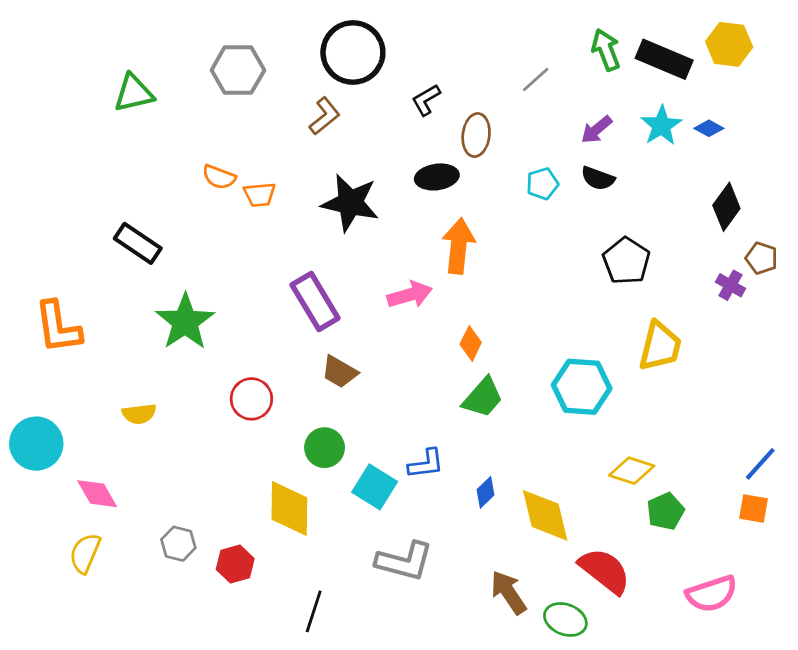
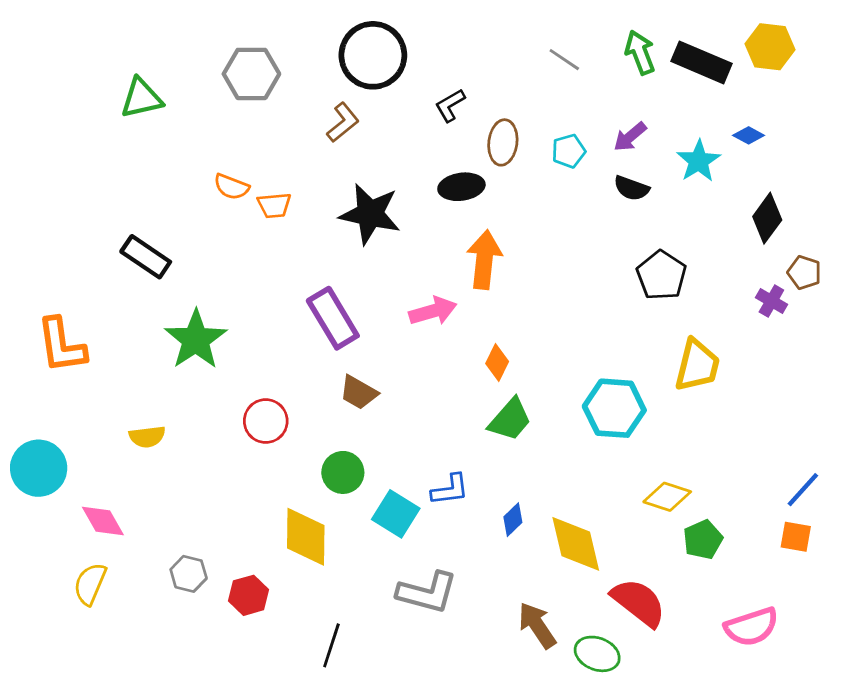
gray line: (536, 80) -> (564, 60), moved, turned 76
cyan star: (661, 126) -> (699, 161), moved
cyan pentagon: (542, 184) -> (569, 151), moved

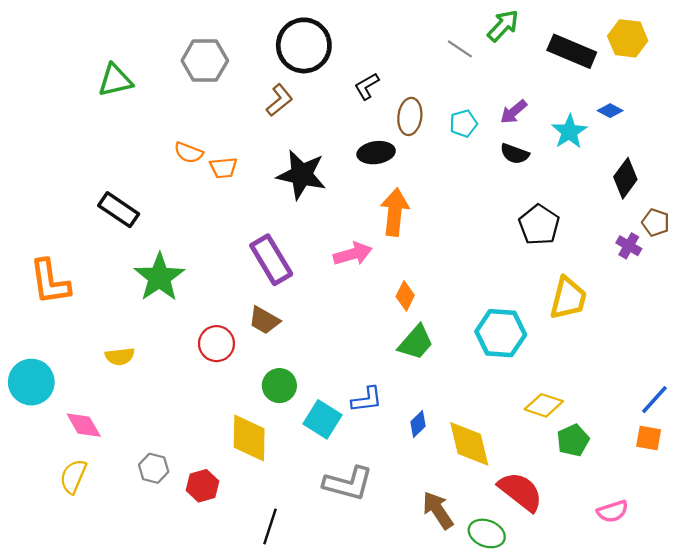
green arrow: (640, 52) -> (503, 26), moved, turned 64
brown trapezoid: (359, 392) -> (264, 320), moved
pink semicircle: (751, 627) -> (613, 511), size x0.7

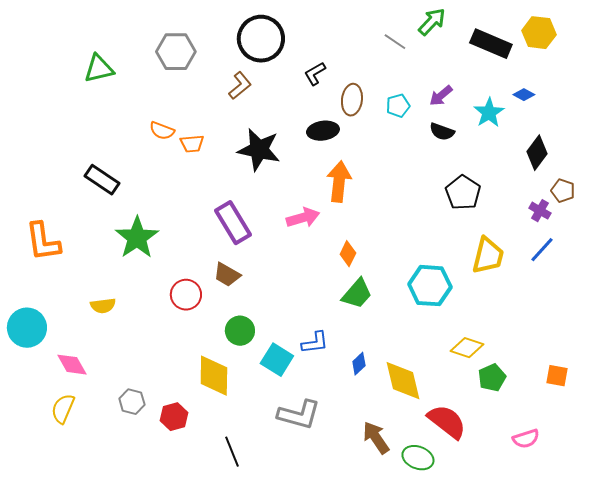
blue line: (654, 400) -> (542, 250), moved
black line: (270, 526) -> (232, 452), turned -40

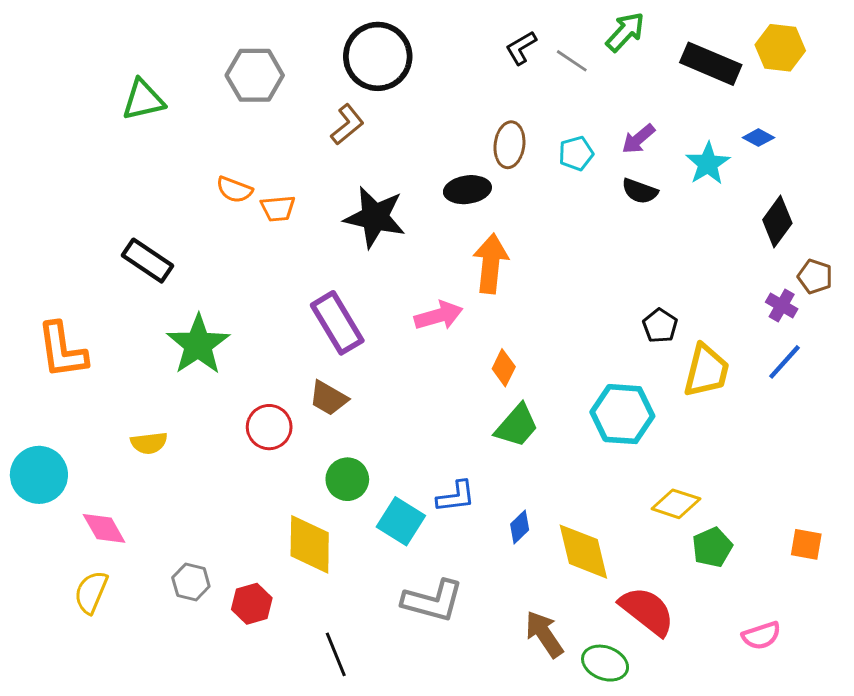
black L-shape: (315, 74) -> (521, 48), moved
black pentagon: (463, 193) -> (660, 326), moved, size x0.7

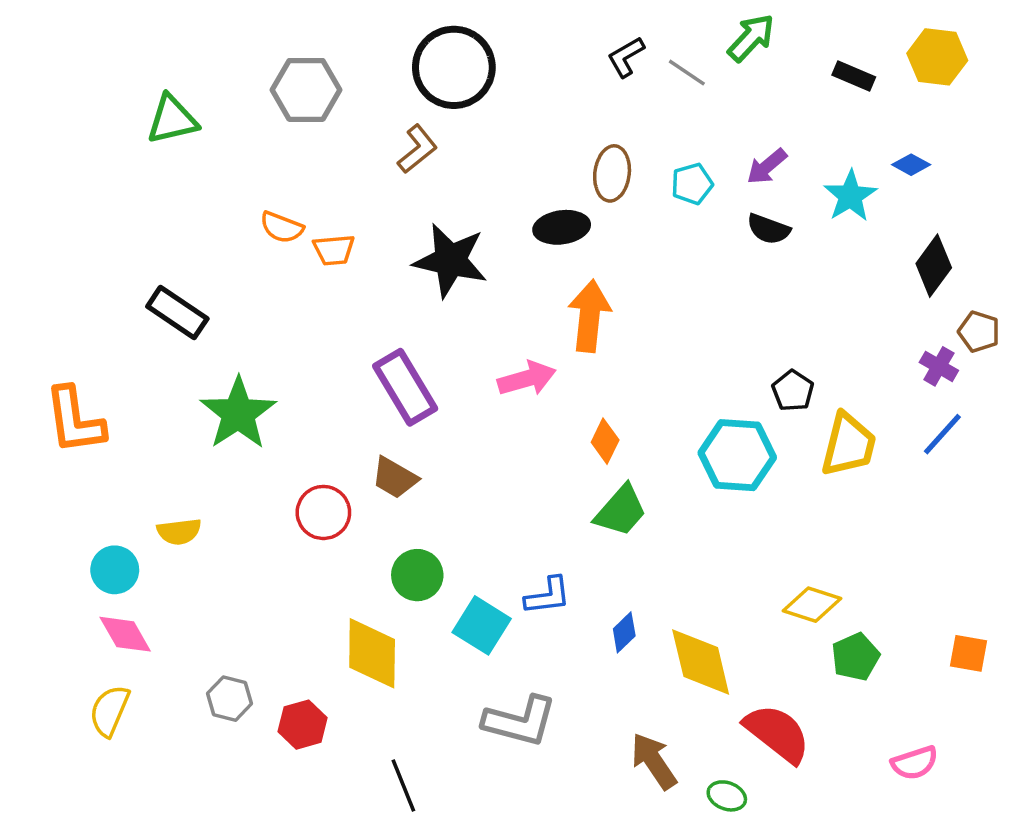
black rectangle: (711, 64) -> (854, 76), size x0.6
cyan hexagon: (622, 414) -> (737, 455), moved
cyan circle: (39, 475) -> (115, 570), moved, size x0.7
green ellipse: (605, 663) -> (727, 796), size x0.7

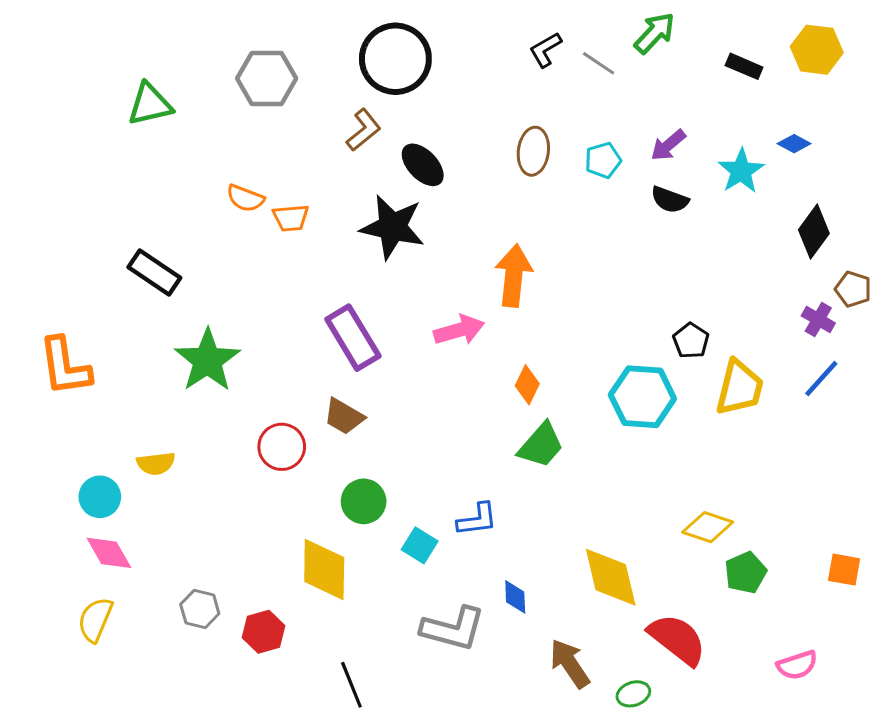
black ellipse: (562, 227) -> (423, 165), moved, turned 54
cyan square: (482, 625) -> (420, 545), size x0.7
blue diamond: (624, 632) -> (515, 597), moved, turned -48
green ellipse: (727, 796) -> (633, 694), turned -40

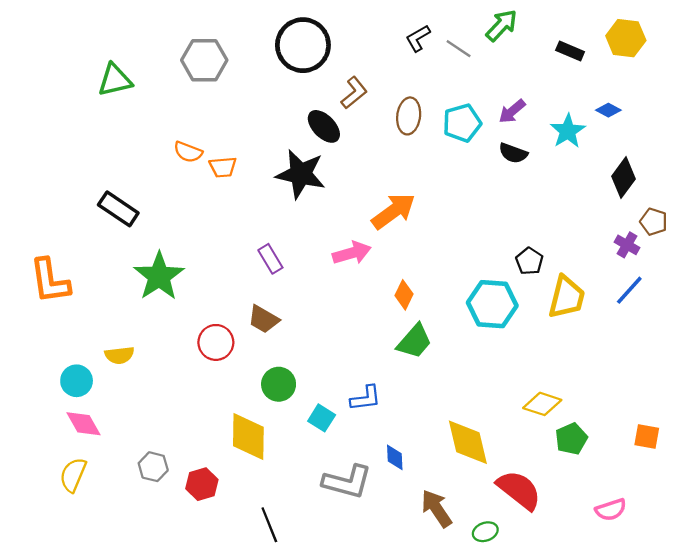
brown L-shape: (364, 130) -> (354, 93), moved
cyan pentagon: (603, 160) -> (462, 123), size x1.4
orange arrow: (514, 276) -> (394, 211), turned 48
purple rectangle: (353, 338) -> (270, 259), size x0.6

